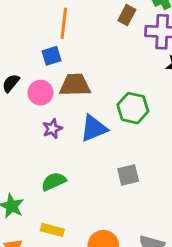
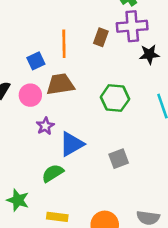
brown rectangle: (127, 15) -> (101, 37), moved
orange line: (64, 23) -> (64, 44), moved
blue triangle: (94, 128) -> (72, 144), moved

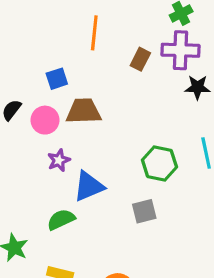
orange line: (64, 44) -> (94, 33), moved
green hexagon: (115, 98) -> (159, 163), moved

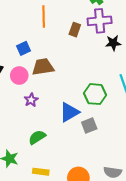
blue triangle: (89, 186) -> (69, 112), moved

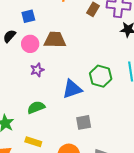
blue square: (23, 48) -> (28, 16), moved
gray square: (89, 125) -> (84, 122), moved

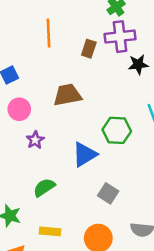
brown trapezoid: (55, 40) -> (67, 95), moved
gray square: (84, 122) -> (108, 193), turned -35

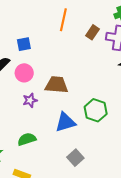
brown rectangle: (89, 49) -> (93, 32), moved
brown trapezoid: (67, 95) -> (57, 85), moved

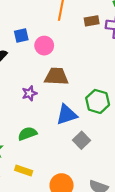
brown rectangle: (93, 32) -> (92, 21), turned 48
pink circle: (24, 73) -> (44, 46), moved
gray square: (75, 158) -> (82, 140), moved

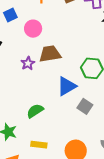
blue square: (21, 36) -> (10, 15), moved
purple star: (29, 93) -> (28, 63), moved

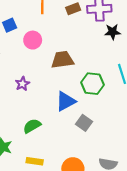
brown trapezoid: (50, 54) -> (62, 60), moved
purple star: (28, 63) -> (22, 84), moved

